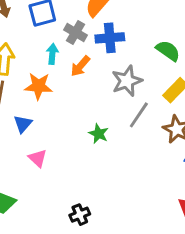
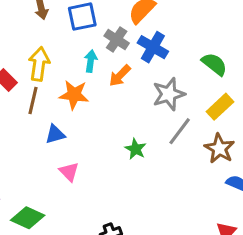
blue cross: (110, 38) -> (153, 47), turned 32
blue triangle: (23, 124) -> (55, 134), turned 30

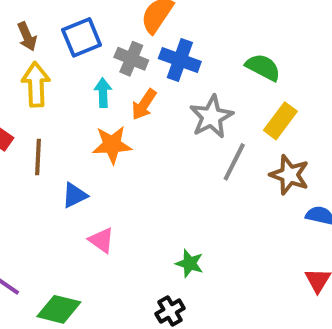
yellow arrow: (39, 64) -> (36, 84), moved
orange star: (74, 95) -> (112, 145), moved
green star: (136, 149) -> (190, 263), moved

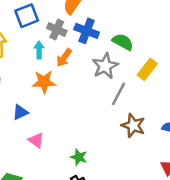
green semicircle: (263, 67) -> (123, 42), moved
brown star: (289, 175) -> (133, 126), moved
green star: (190, 263) -> (79, 157), moved

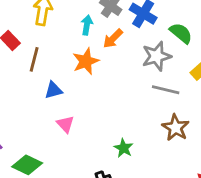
orange star: (44, 82) -> (86, 61), turned -30
gray line: (119, 94) -> (166, 90), turned 65
green star: (79, 157) -> (124, 148), moved

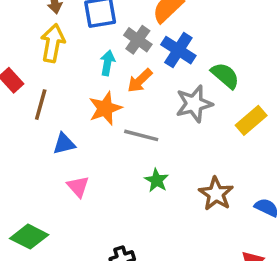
gray line: (166, 90) -> (141, 135), moved
green star: (124, 148) -> (157, 180), moved

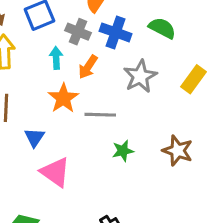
green semicircle: (225, 76) -> (162, 28), moved
blue triangle: (64, 144) -> (34, 137), turned -30
green star: (157, 180) -> (123, 151), turned -30
pink triangle: (78, 187) -> (55, 172), size x1.5

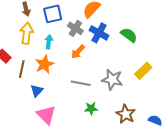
cyan arrow: (56, 58) -> (49, 42), moved
gray star: (140, 76) -> (112, 80), moved, turned 30
orange star: (63, 98) -> (44, 64), moved

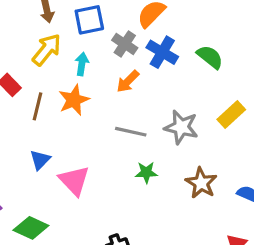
yellow arrow: (27, 33) -> (47, 50), turned 30
blue triangle: (37, 91) -> (40, 160), moved

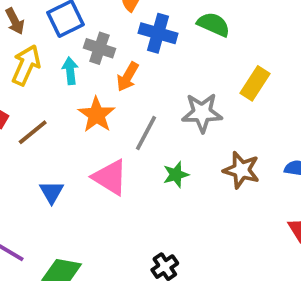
gray cross: (125, 44) -> (99, 48), moved
orange star: (74, 100) -> (97, 115), moved
brown line: (38, 106) -> (33, 132), turned 52
gray line: (131, 132) -> (146, 133), turned -60
pink triangle: (74, 181) -> (110, 177), moved

